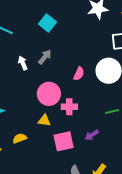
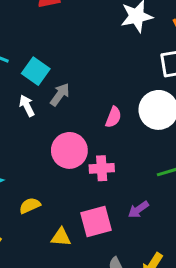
cyan square: (47, 23) -> (36, 71), moved
yellow triangle: (44, 120) -> (61, 237), moved
yellow semicircle: (20, 138) -> (30, 206), moved

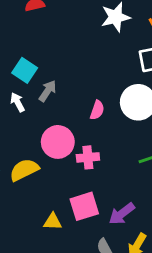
yellow semicircle: (30, 206) -> (24, 170), moved, size x1.5
purple arrow: (138, 210) -> (122, 214), moved, size x1.4

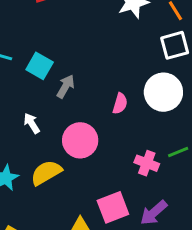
white arrow: (18, 102) -> (32, 123), moved
pink cross: (88, 157) -> (147, 163), moved, turned 30

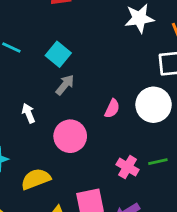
cyan square: (40, 66) -> (58, 54), moved
yellow semicircle: (46, 173) -> (36, 179), moved

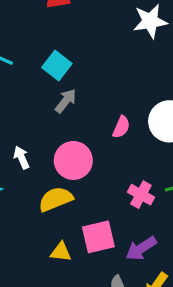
white arrow: (28, 113) -> (21, 158), moved
yellow semicircle: (36, 179) -> (56, 199), moved

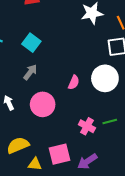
gray arrow: (66, 101) -> (30, 72), moved
yellow semicircle: (56, 199) -> (18, 145), moved

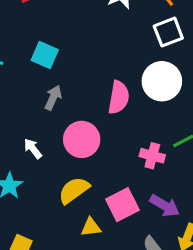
pink semicircle: (74, 82) -> (119, 97), size x1.5
yellow semicircle: (18, 145) -> (74, 190), moved
purple arrow: (87, 161) -> (165, 206), turned -102

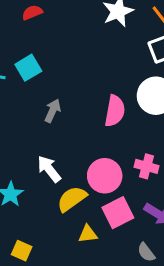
cyan square: (45, 55) -> (28, 68), moved, turned 35
pink circle: (82, 139) -> (105, 176), moved
white arrow: (33, 149) -> (49, 169), moved, size x1.4

